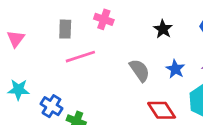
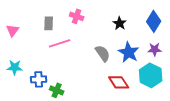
blue star: (175, 69) -> (129, 52), size x1.5
blue cross: (51, 106) -> (39, 79), turned -35

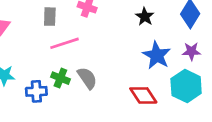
gray semicircle: (103, 53) -> (87, 78), moved
green cross: (57, 90) -> (60, 78), moved

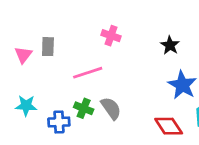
gray rectangle: (50, 17) -> (48, 47), moved

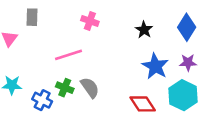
gray rectangle: (48, 47) -> (32, 17), moved
blue cross: (59, 122) -> (42, 100), turned 30

